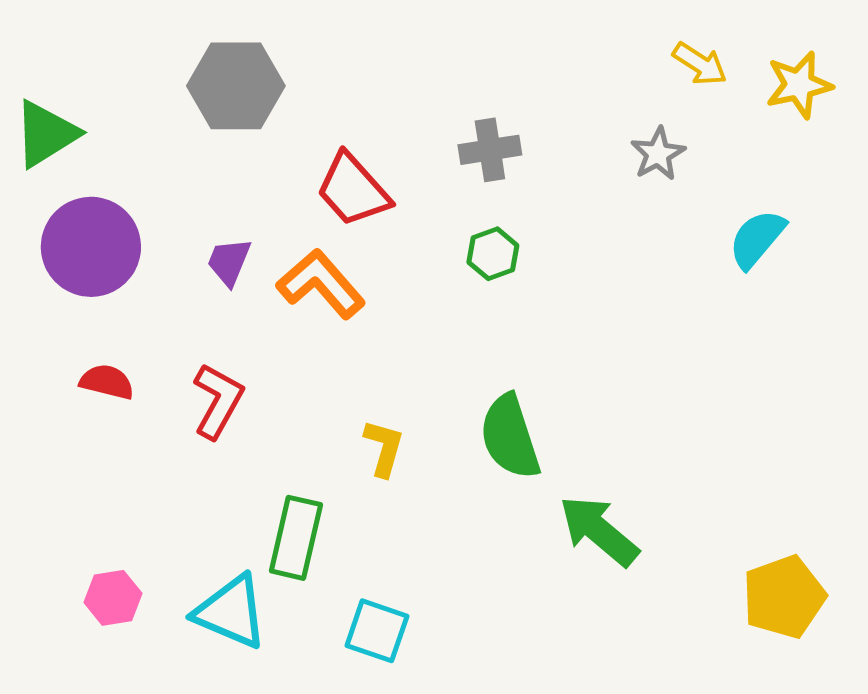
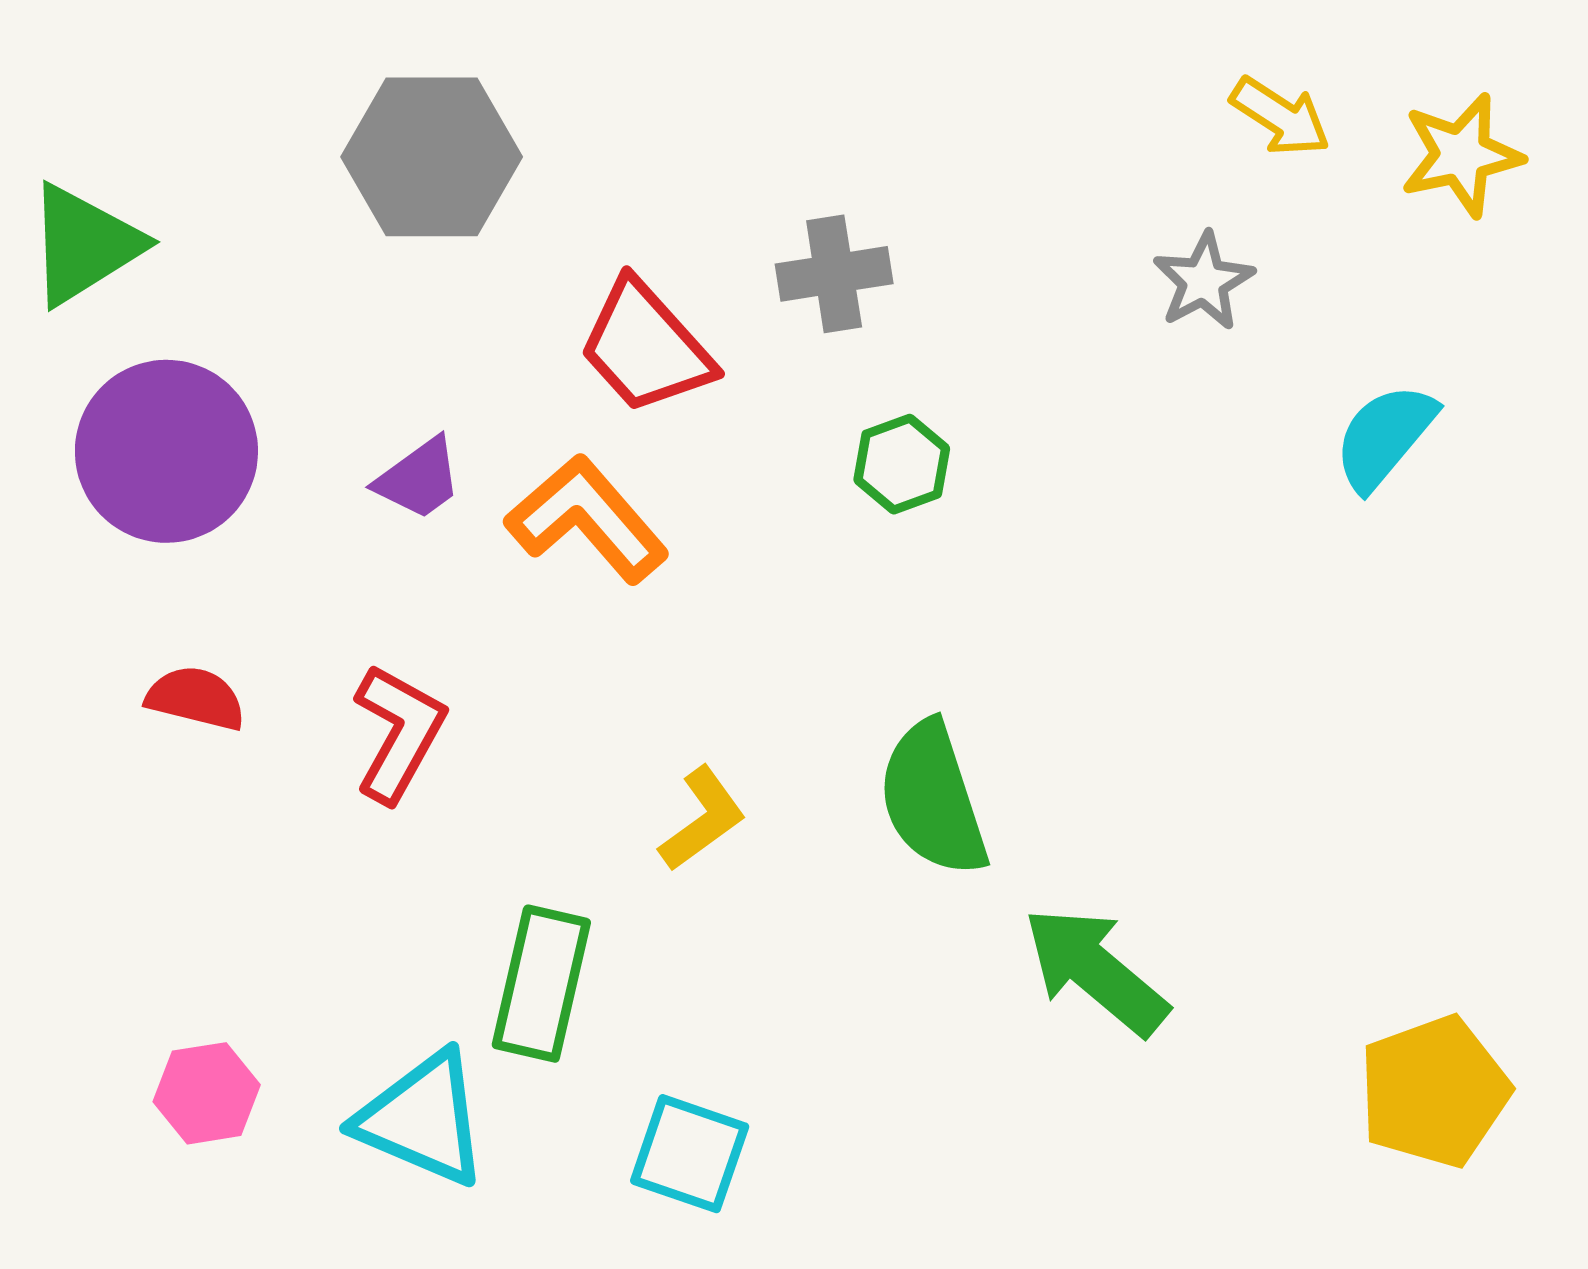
gray cross: (490, 150) -> (834, 274), moved
purple trapezoid: (229, 262) -> (419, 479), turned -148
yellow L-shape: (384, 448) -> (702, 819), turned 38

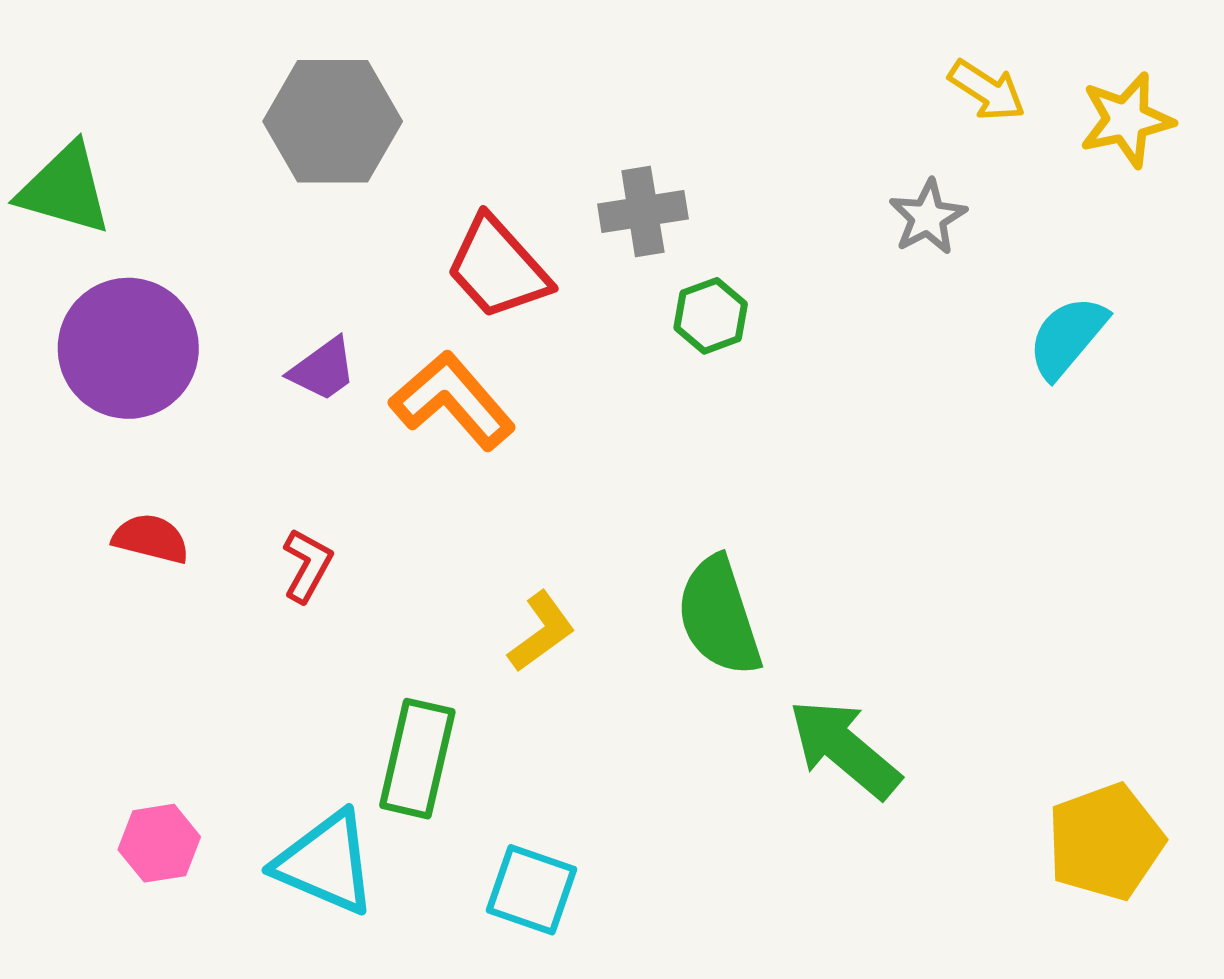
green triangle: (84, 245) -> (65, 189), turned 48
green hexagon: (902, 464) -> (711, 316), moved
red L-shape: (399, 733) -> (307, 565), size x0.7

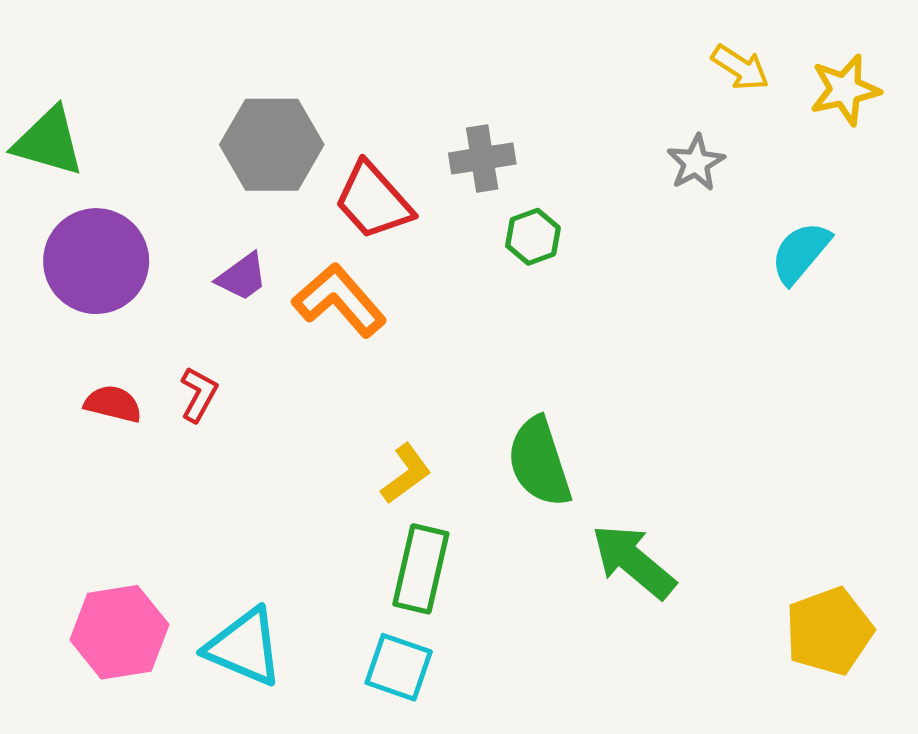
gray hexagon: (333, 121) -> (272, 145), moved
red L-shape: (307, 565) -> (199, 394), moved
green rectangle: (417, 759) -> (421, 569), moved
pink hexagon: (159, 843) -> (119, 632), size x1.6

